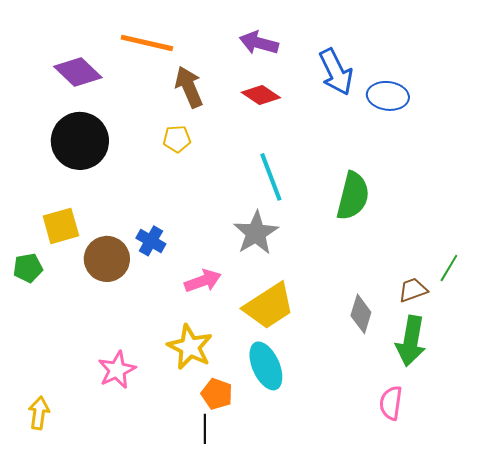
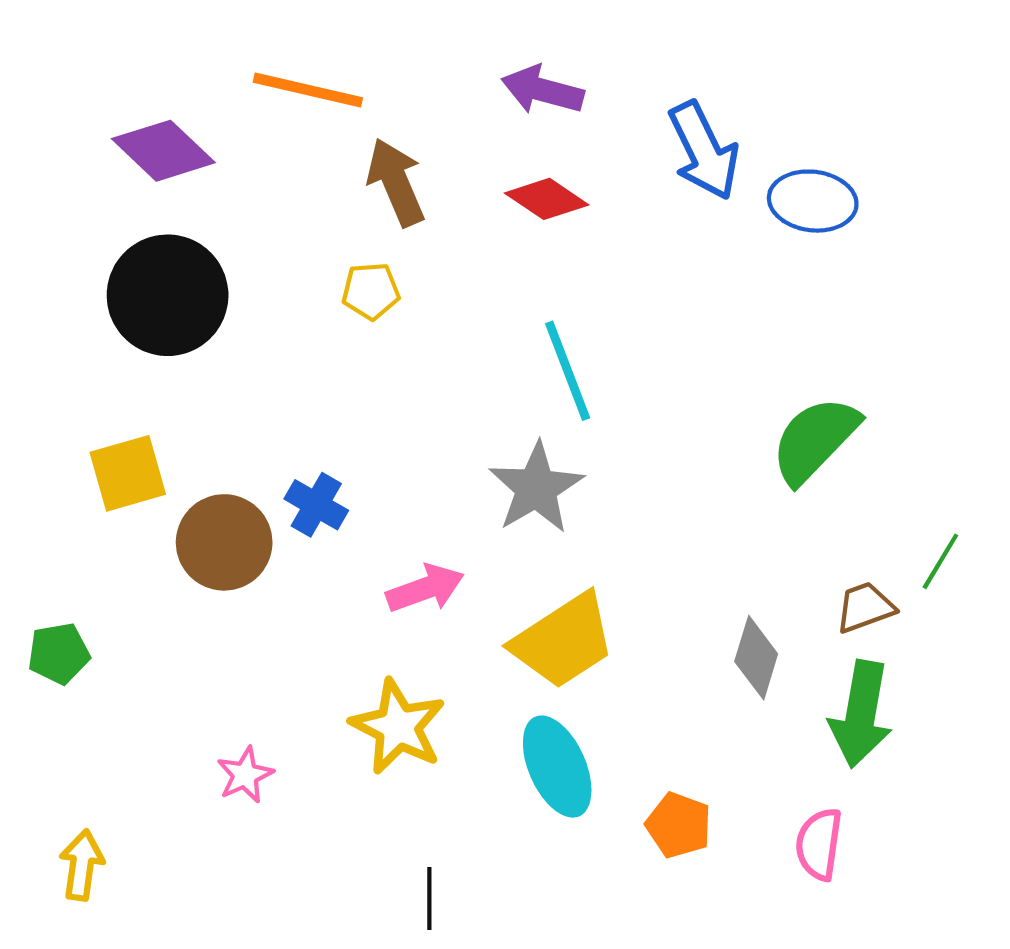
green semicircle: (353, 196) -> (815, 440), moved, turned -150
green pentagon: (28, 268) -> (59, 653), moved
pink star: (117, 370) -> (245, 775), size x0.7
orange pentagon: (217, 394) -> (679, 825), moved

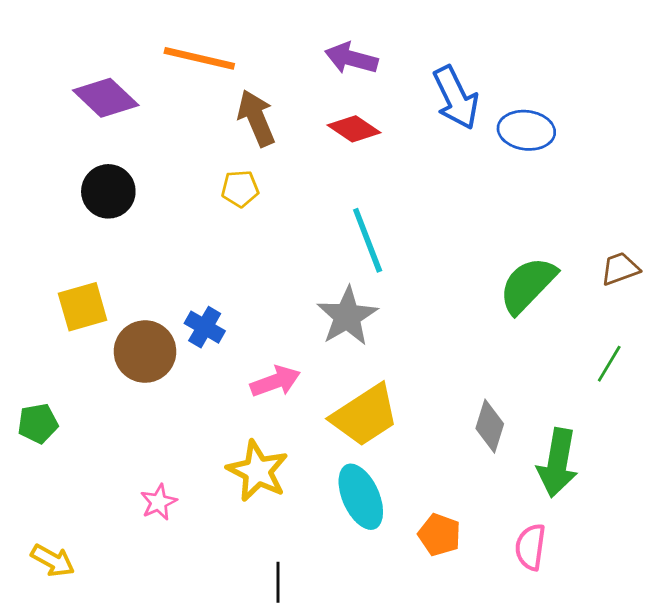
black circle: (168, 295) -> (108, 191), size x0.7
brown trapezoid: (865, 607) -> (620, 269), moved
yellow arrow: (82, 865) -> (53, 561), turned 111

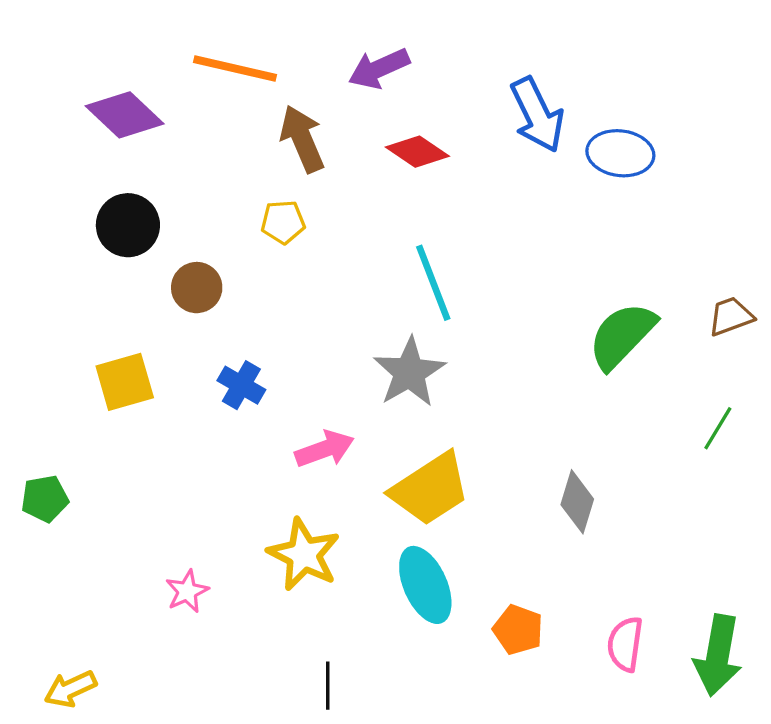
purple arrow: (351, 58) -> (379, 68), moved, turned -39
yellow square: (83, 307) -> (125, 382), moved
brown circle: (145, 352) -> (197, 288), moved, size x0.7
green arrow: (558, 463) -> (718, 655), moved
yellow arrow: (53, 561) -> (70, 689), moved, turned 126

